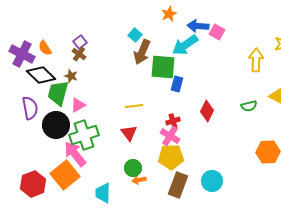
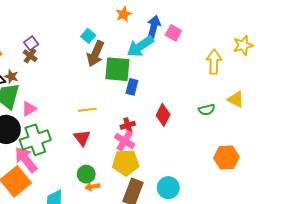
blue arrow: (198, 26) -> (154, 27), turned 100
brown star: (71, 76) -> (11, 76), moved

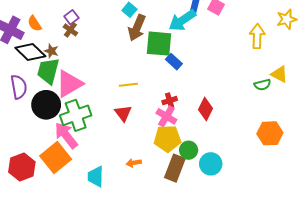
blue rectangle: (132, 87) -> (174, 62), turned -63
pink triangle: (29, 109) -> (69, 84), size x1.8
green semicircle: (207, 110) -> (262, 85), moved
red diamond: (163, 115) -> (205, 109), moved
green circle: (86, 174) -> (189, 150), moved

